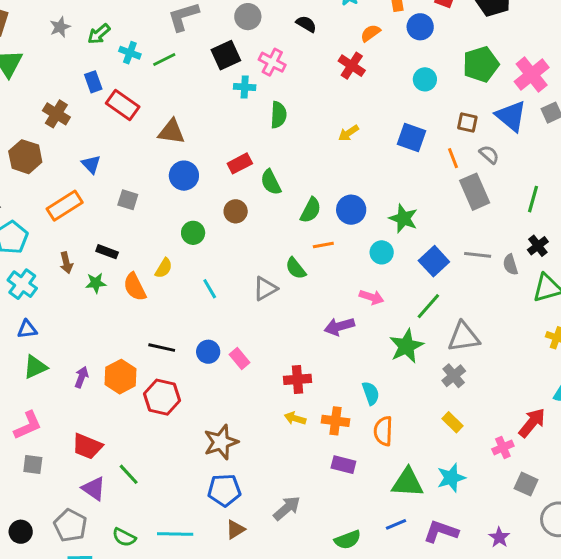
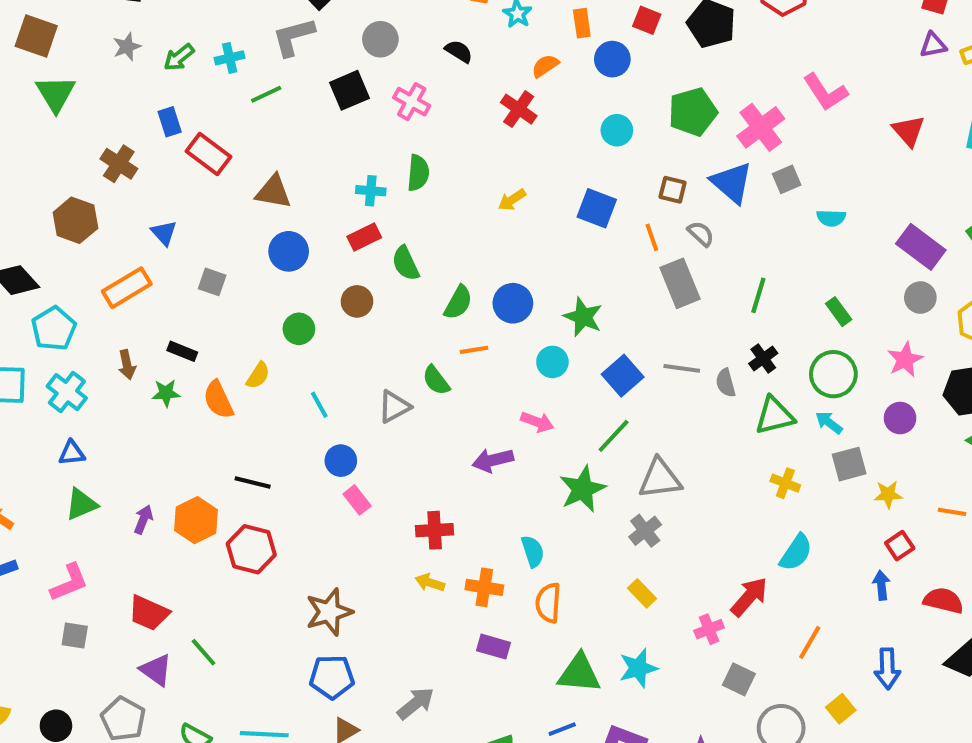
cyan cross: (130, 53) -> (230, 58), moved, turned -35
cyan cross: (245, 87) -> (371, 191), moved
blue circle: (208, 352) -> (341, 461), moved

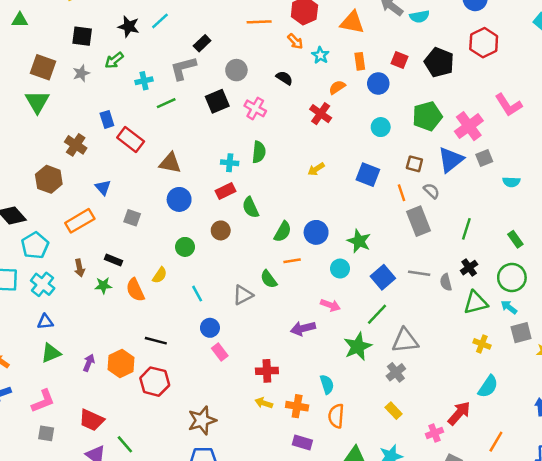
brown square: (36, 36) -> (43, 67), moved
green arrow: (179, 57) -> (114, 60), moved
blue triangle: (732, 183) -> (451, 160), turned 40

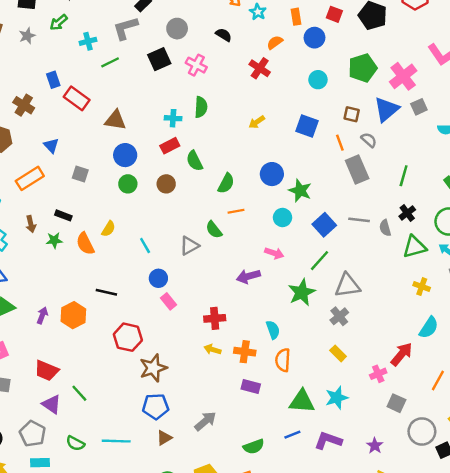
blue circle: (316, 232) -> (272, 174), moved
green circle: (185, 247) -> (128, 184), moved
red hexagon: (155, 382) -> (128, 337), moved

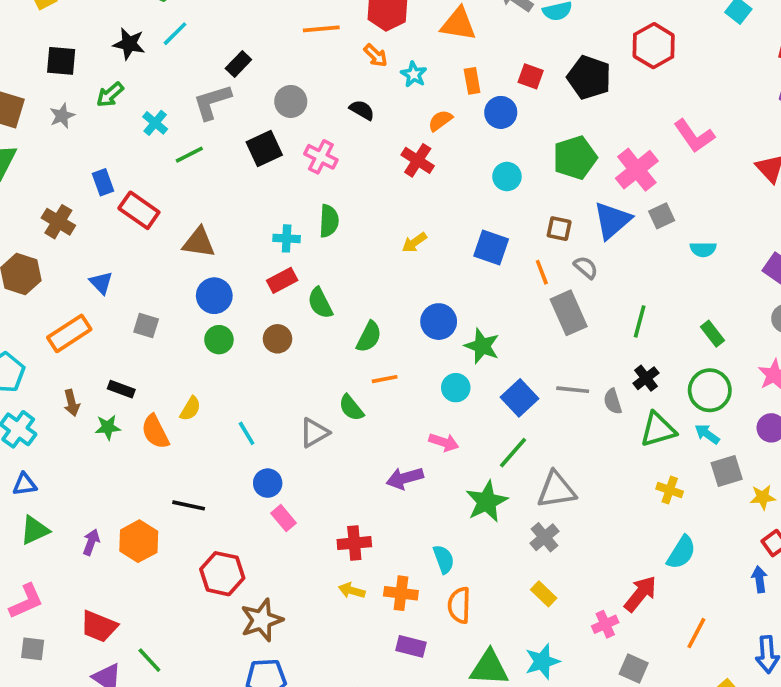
cyan cross: (88, 41) -> (155, 123), turned -35

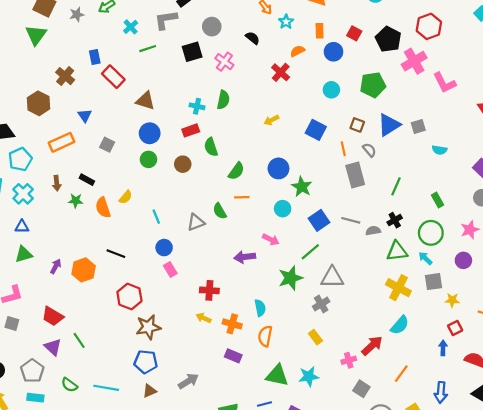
pink cross: (637, 170) -> (414, 61), moved
gray semicircle: (613, 401) -> (373, 231), turned 88
yellow cross: (670, 490) -> (398, 288), size x1.6

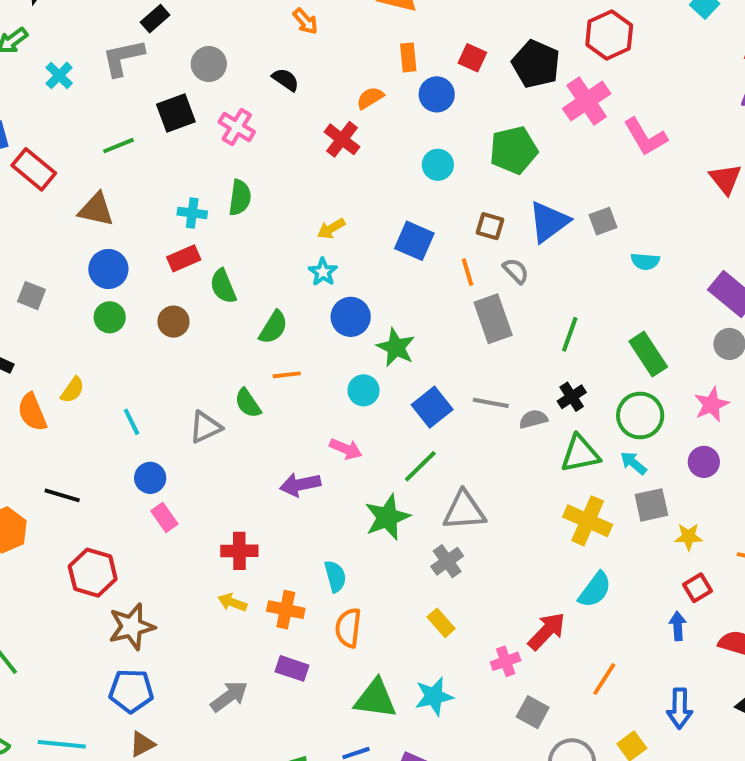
cyan star: (286, 22) -> (323, 272), moved
green line: (148, 49) -> (119, 146), moved
green rectangle: (438, 200) -> (648, 354), size x1.5
gray arrow: (188, 381) -> (229, 696), moved

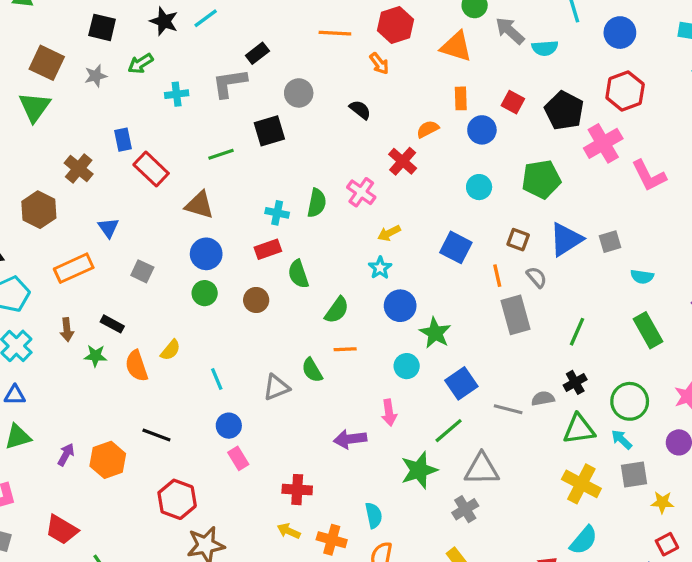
cyan cross: (59, 75) -> (177, 94), turned 35
pink cross: (237, 127) -> (361, 192), moved
green rectangle: (648, 354) -> (648, 330), moved
gray line: (491, 403) -> (508, 409), moved
pink arrow: (346, 449) -> (389, 413), turned 55

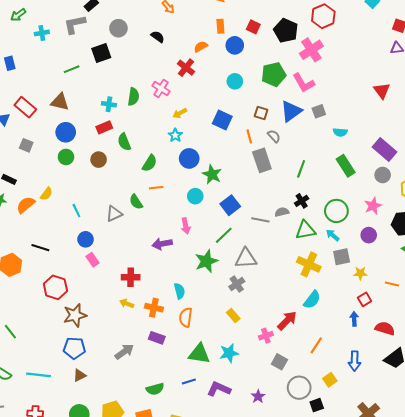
red rectangle: (151, 169) -> (25, 107), moved
pink L-shape: (649, 176) -> (304, 83), moved
orange semicircle: (137, 366) -> (26, 205), turned 72

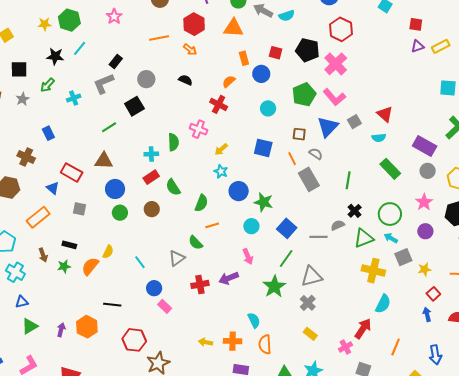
red triangle: (382, 91) -> (385, 114), moved
red cross: (131, 277) -> (200, 284), moved

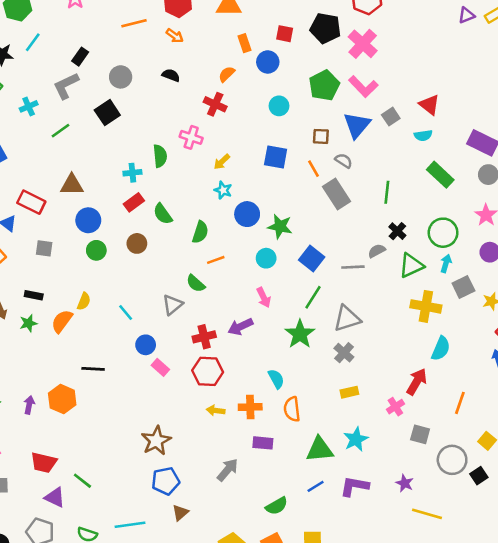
green line: (109, 127) -> (60, 131), moved
cyan arrow: (391, 238) -> (446, 263), turned 80
yellow rectangle: (310, 334) -> (349, 392), turned -48
red hexagon: (134, 340) -> (208, 371), moved

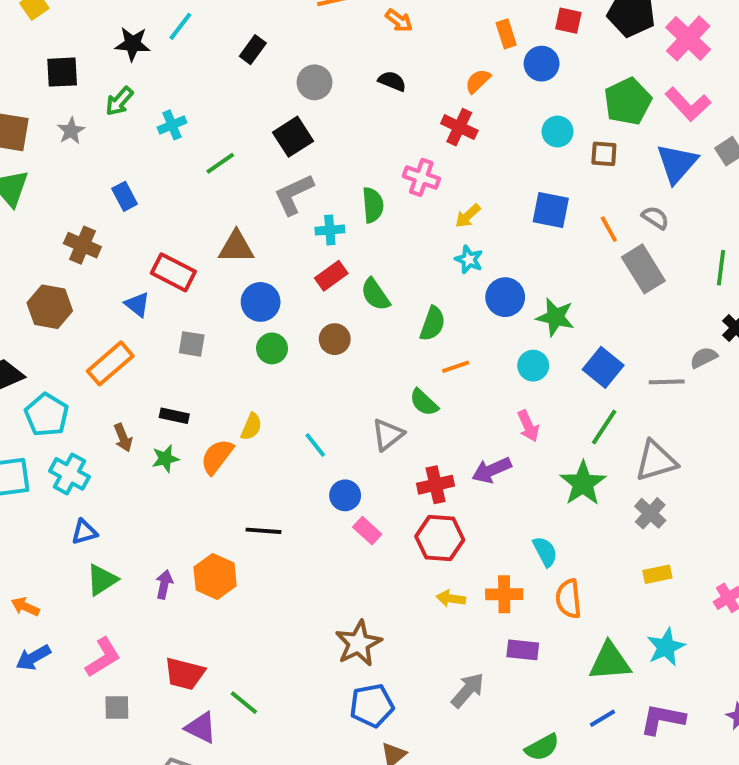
gray L-shape: (66, 86) -> (294, 194), moved
brown square: (321, 136) -> (604, 154), moved

